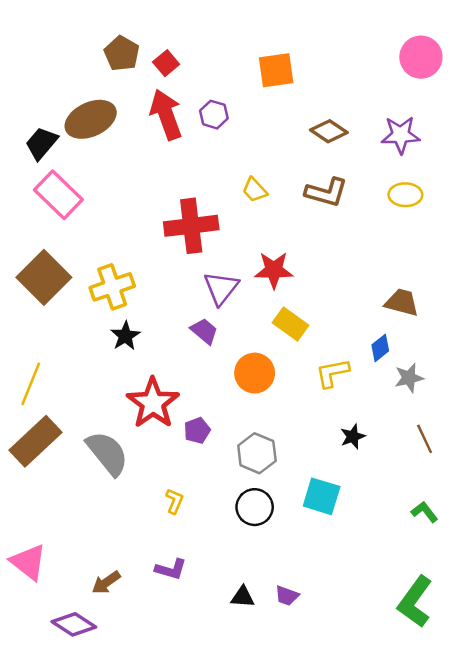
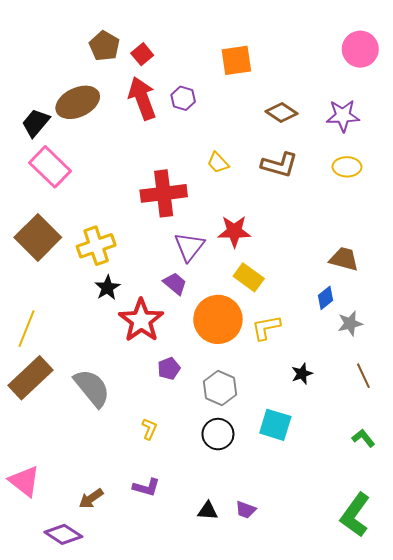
orange circle: (255, 373) -> (218, 319), size x1.4
yellow L-shape: (332, 373) -> (266, 328), moved
red star: (153, 403) -> (141, 320), moved

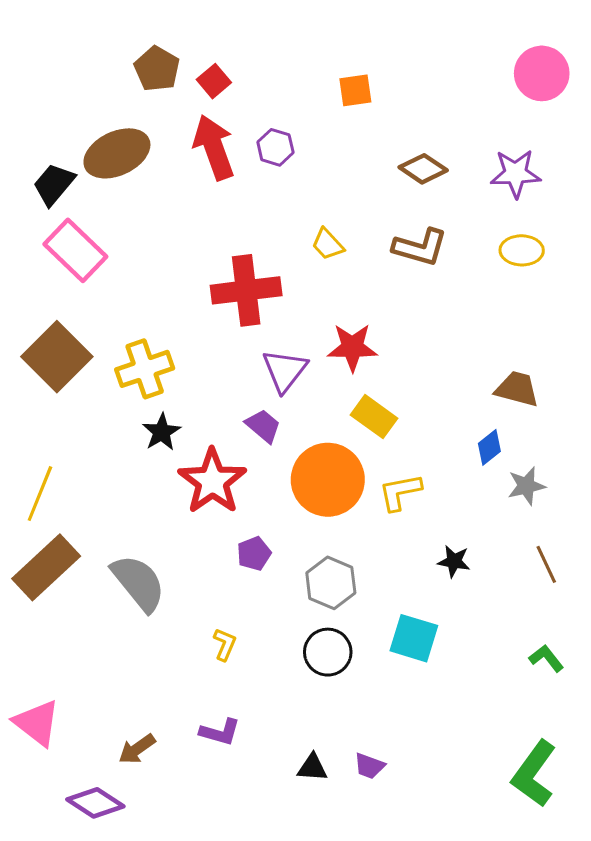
orange square: (236, 60) -> (355, 90), size x0.7
black star: (302, 374) -> (454, 561), turned 30

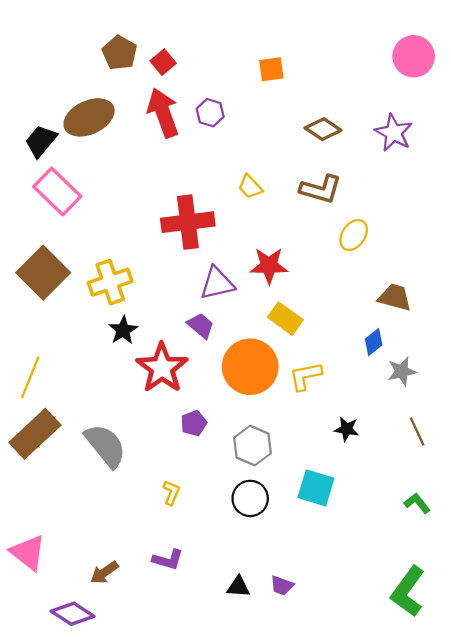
purple star: (516, 173) -> (394, 133), turned 30
yellow ellipse: (522, 250) -> (354, 235), moved, turned -56
purple triangle: (285, 370) -> (217, 283), turned 39

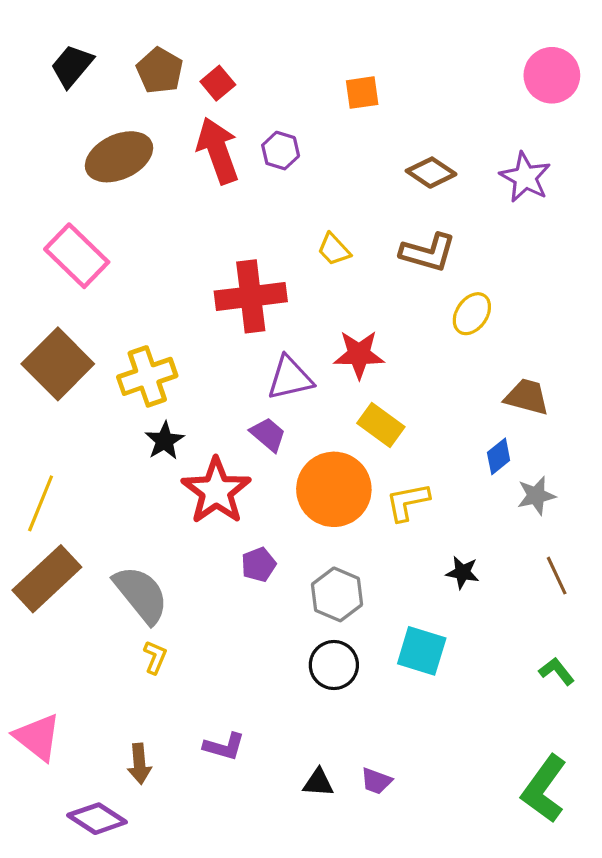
black trapezoid: (41, 141) -> (72, 66), moved
yellow L-shape: (171, 493) -> (155, 657), moved
brown arrow: (104, 573) -> (139, 764), turned -60

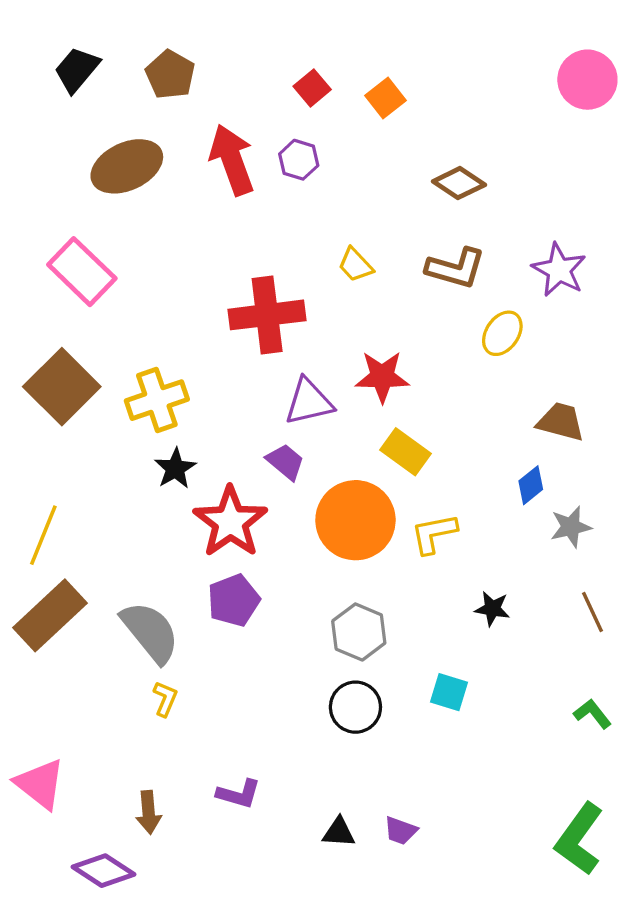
red square: (218, 83) -> (312, 88), moved
orange square: (362, 93) -> (386, 98), turned -30
purple star: (525, 177) -> (559, 270), moved
purple pentagon: (259, 565) -> (234, 600), moved, size x1.4
cyan square: (422, 651) -> (449, 692), size x0.7

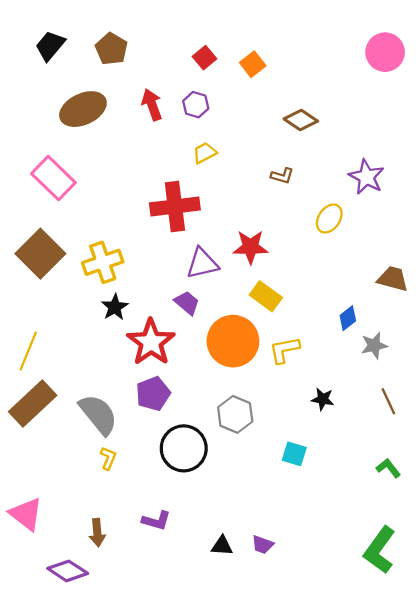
red arrow: (232, 160) -> (152, 105), size x0.7
yellow trapezoid: (355, 265) -> (204, 153), moved, turned 105
brown L-shape: (456, 268) -> (282, 176), moved, size x0.6
brown trapezoid: (561, 422) -> (393, 279), moved
black circle: (355, 707) -> (184, 448), moved, size x1.4

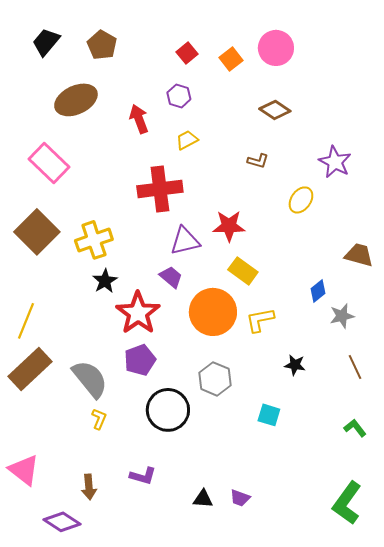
pink circle: (385, 52) -> (276, 48), moved
red arrow: (152, 105) -> (139, 119), moved

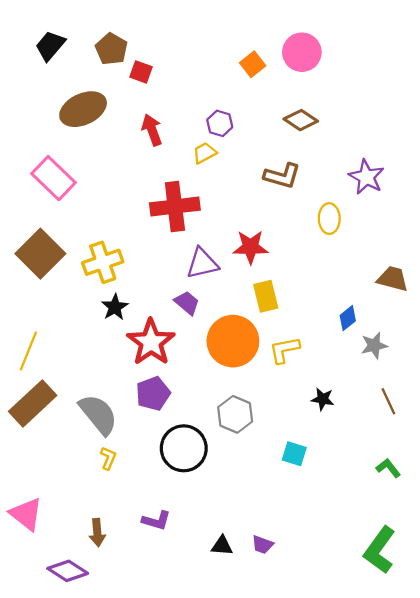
red square: (187, 53) -> (141, 72), moved, turned -30
purple hexagon: (179, 96) -> (220, 123), moved
brown L-shape: (258, 161) -> (282, 176), size x1.6
yellow ellipse: (301, 200) -> (329, 219), turned -36
yellow rectangle: (243, 271) -> (266, 296), turned 40

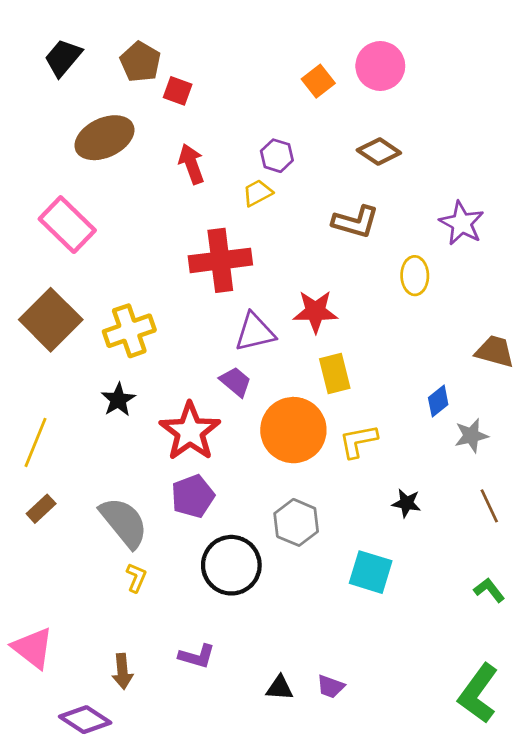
black star: (115, 307) -> (118, 400), moved
brown rectangle: (33, 403) -> (41, 509), size x0.5
cyan square: (294, 454) -> (371, 572), size x1.4

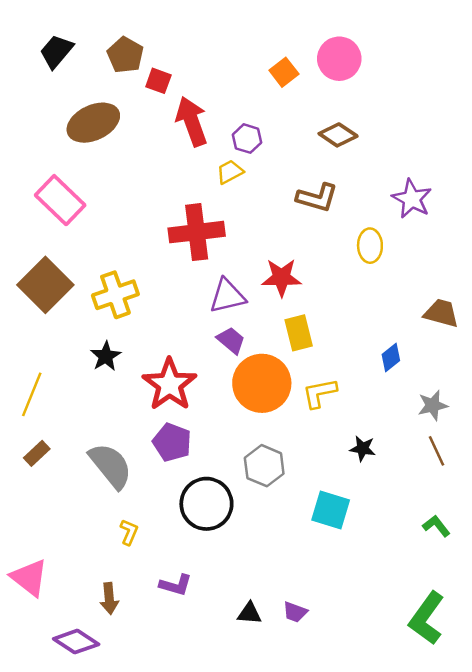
red arrow: (191, 164) -> (192, 121), moved, size x1.4
purple trapezoid: (235, 382) -> (231, 340), moved
gray star: (471, 436) -> (433, 405), moved
purple pentagon: (193, 496) -> (172, 442), turned -30
yellow L-shape: (136, 578) -> (129, 532), moved

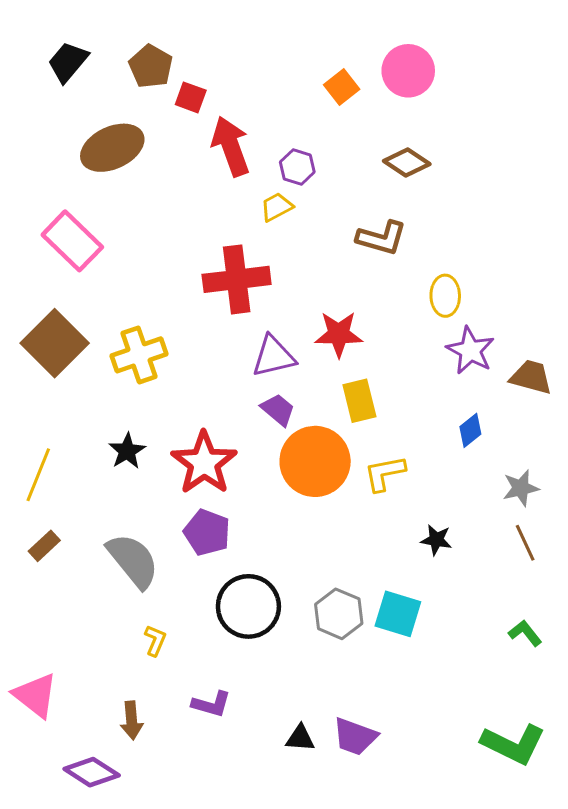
purple star: (412, 199) -> (470, 350), moved
black star: (106, 356) -> (127, 451), moved
gray hexagon: (264, 466) -> (339, 614), moved
purple trapezoid: (295, 612) -> (355, 737), size x1.5
green L-shape: (427, 618) -> (513, 744), turned -100

